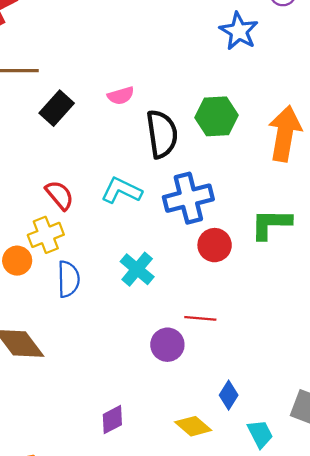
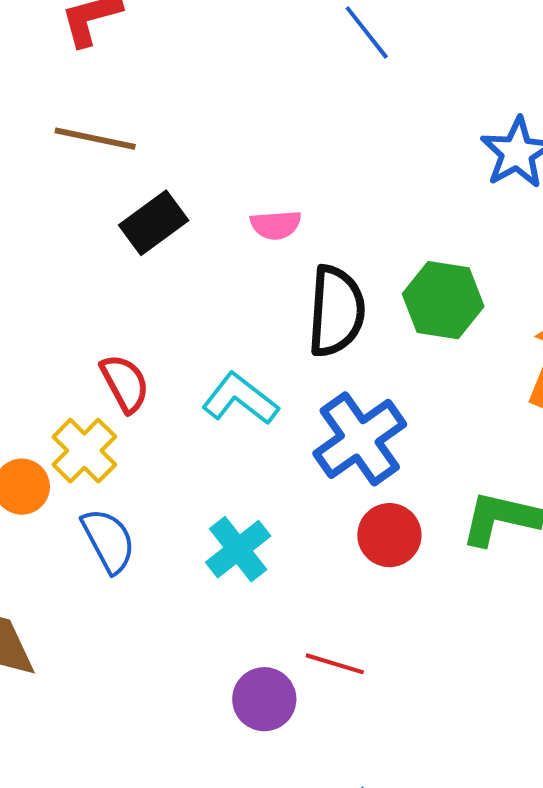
blue cross: (188, 198) -> (360, 439), turned -33
yellow cross: (46, 235) -> (84, 451), turned -36
blue semicircle: (68, 279) -> (108, 540), turned -39

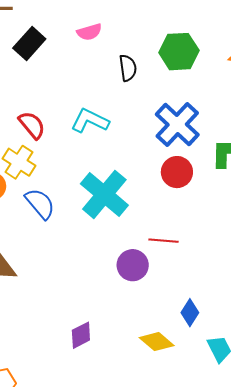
black semicircle: (336, 311) -> (128, 68), size x0.6
blue cross: (360, 439) -> (177, 125), moved
cyan cross: (238, 549) -> (104, 194), size x1.5

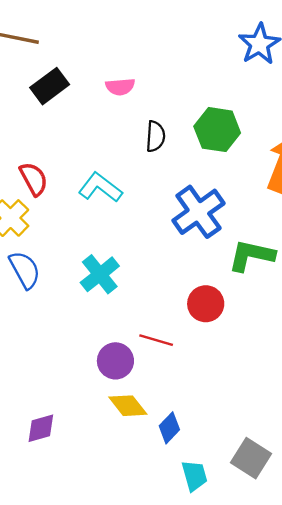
red circle: (177, 172) -> (206, 304), moved
cyan cross: (104, 194) -> (100, 274), size x0.7
yellow diamond: (157, 342) -> (128, 406), moved

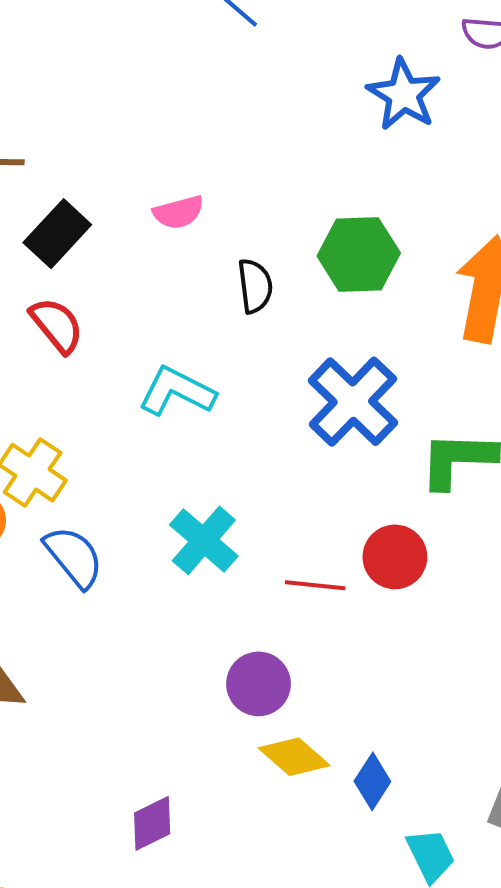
red semicircle: (34, 179) -> (57, 325), moved
red line: (156, 340) -> (315, 585), moved

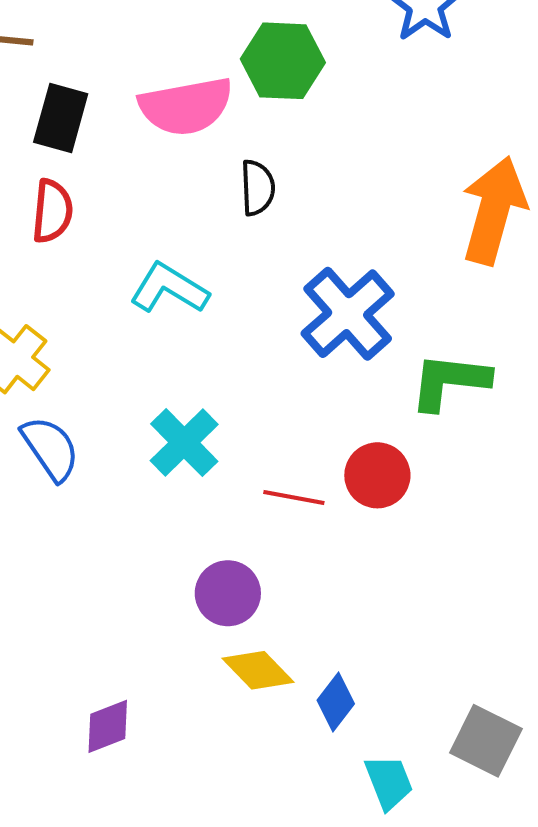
pink semicircle: (179, 212) -> (186, 106), size x1.8
black rectangle: (57, 234) -> (61, 118), turned -32
green hexagon: (359, 255) -> (283, 61), moved
red semicircle: (57, 325) -> (52, 211), turned 40

